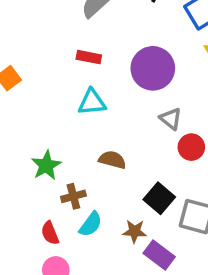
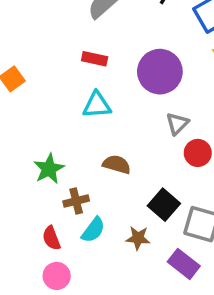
gray triangle: (171, 119) -> (177, 124), turned 35
purple rectangle: (159, 255) -> (184, 264), moved

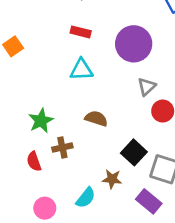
cyan semicircle: (93, 230) -> (86, 198), moved
red semicircle: (51, 238) -> (34, 161), moved

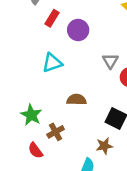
red rectangle: (81, 32) -> (52, 18), moved, turned -56
purple circle: (134, 44) -> (78, 30), moved, size x0.7

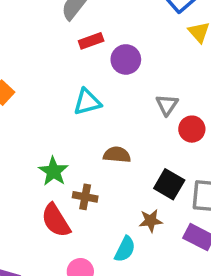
red rectangle: (52, 18) -> (91, 41), turned 35
brown cross: (56, 132) -> (85, 197), turned 35
red semicircle: (35, 150) -> (56, 220), size x1.5

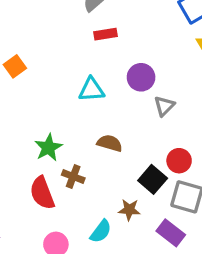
purple circle: (126, 59) -> (141, 77), moved
red circle: (192, 129) -> (179, 161), moved

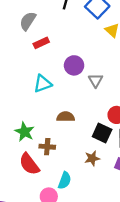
cyan semicircle: (101, 231) -> (65, 181), moved

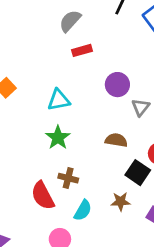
cyan triangle: (43, 84) -> (59, 100), moved
brown semicircle: (66, 117) -> (116, 140), moved
green star: (25, 132) -> (58, 138), moved
cyan semicircle: (65, 181) -> (83, 210), moved

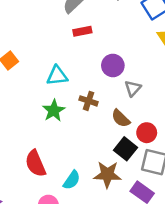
brown semicircle: (116, 140) -> (121, 118), moved, turned -150
brown cross: (68, 178) -> (89, 101), moved
brown star: (121, 201) -> (107, 174), size x1.5

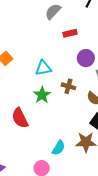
red rectangle: (82, 31) -> (70, 33), moved
red semicircle: (35, 163) -> (20, 118), moved

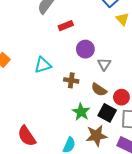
green star: (42, 95) -> (81, 112), moved
red semicircle: (20, 118) -> (27, 136), moved

